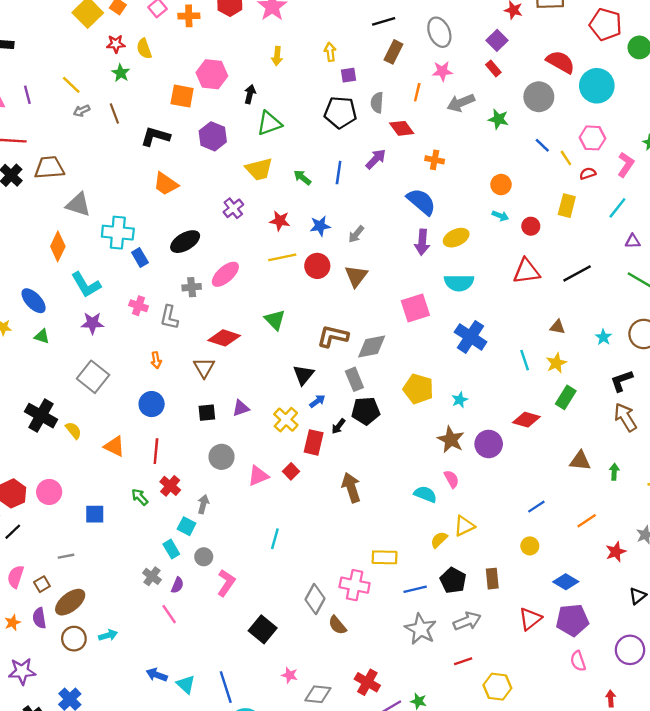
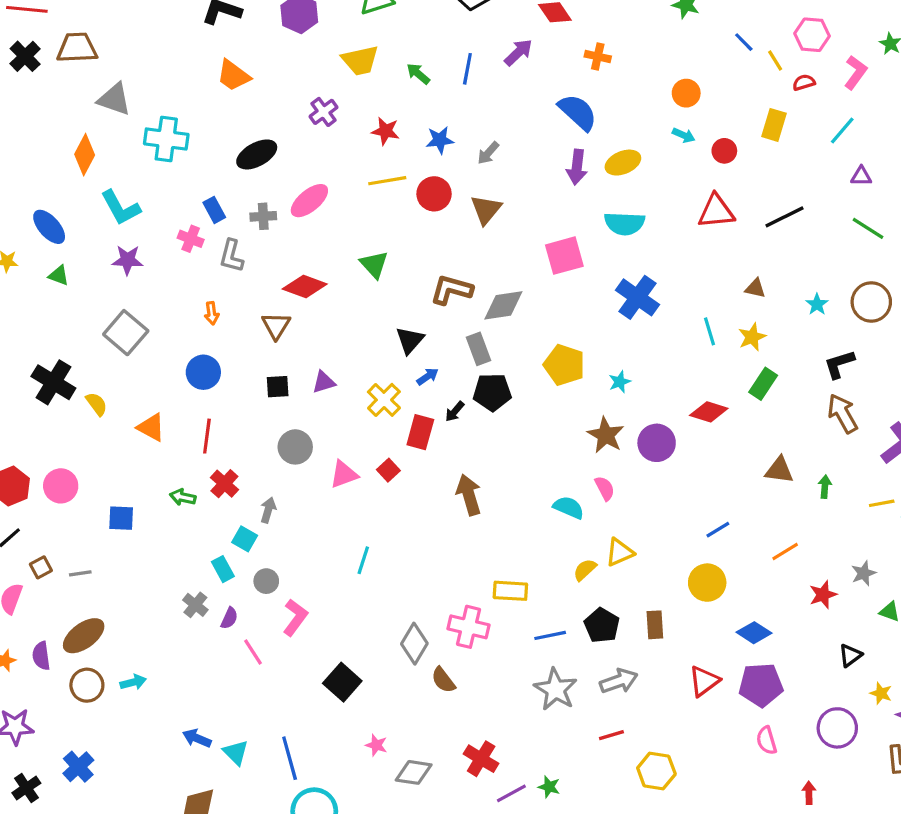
blue rectangle: (140, 258) -> (214, 210), moved
green arrow: (140, 497) -> (183, 497), turned -36
yellow circle: (530, 546) -> (707, 583), size x1.5
brown square: (42, 584) -> (41, 567), moved
pink line: (169, 614) -> (253, 652), moved

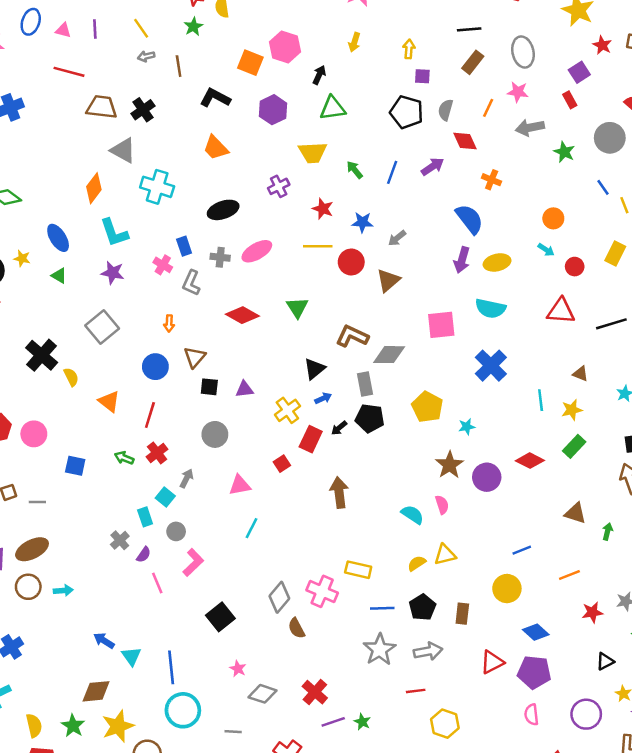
black cross: (25, 56) -> (143, 110), moved
brown triangle: (276, 326) -> (195, 357), moved
pink triangle: (344, 474) -> (240, 485), moved

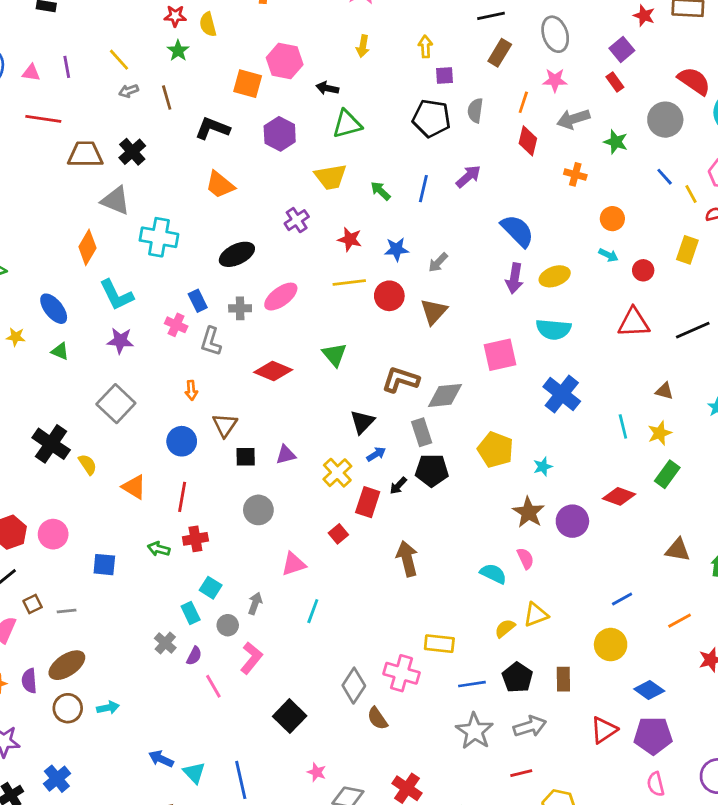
black arrow: (319, 75) -> (327, 88), turned -96
red diamond: (465, 141) -> (528, 141), moved, turned 45
orange cross: (492, 180) -> (575, 174), moved
red cross: (157, 453) -> (195, 539), turned 35
gray arrow: (187, 478) -> (255, 603), moved

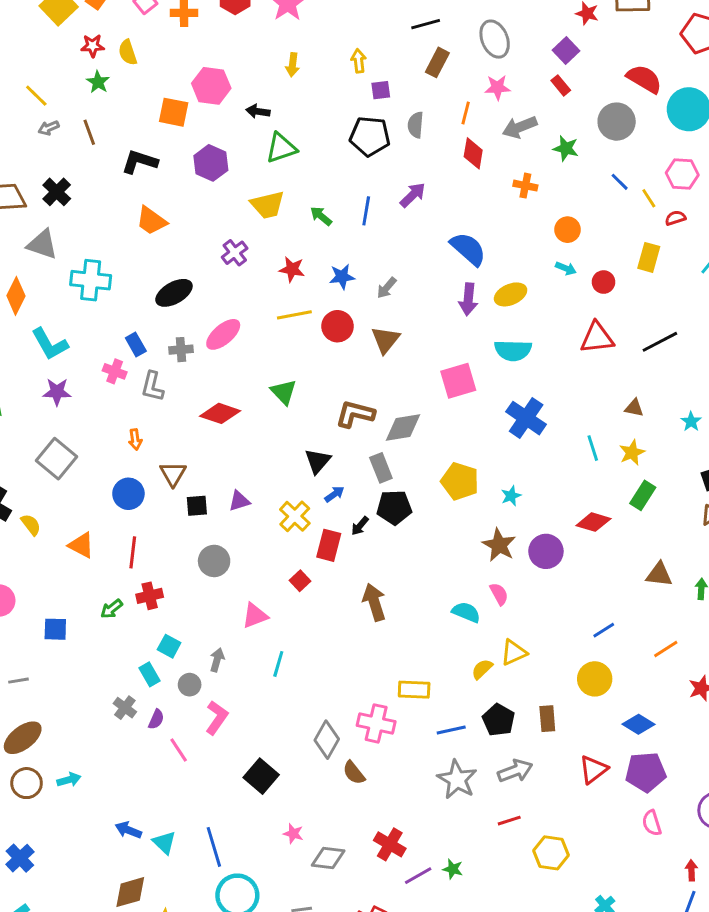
green arrow: (159, 549) -> (112, 609), turned -50

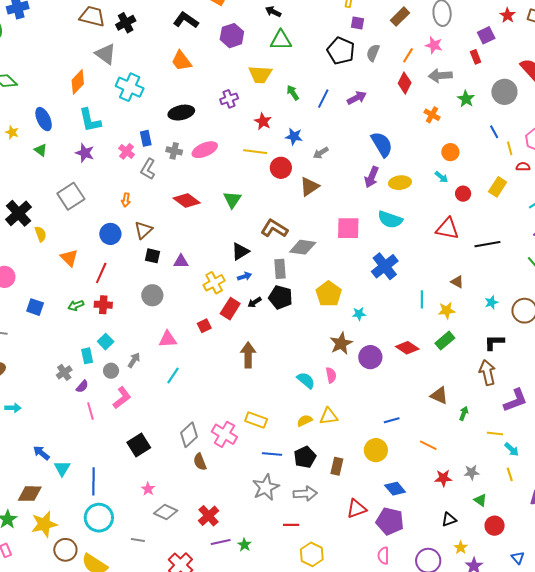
orange line: (666, 649) -> (428, 445), turned 42

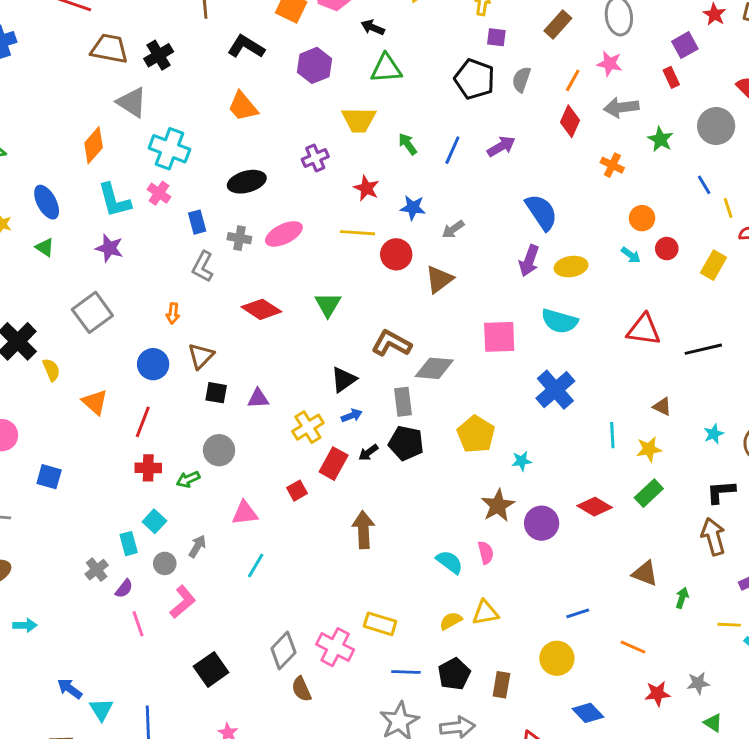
pink cross: (127, 151) -> (159, 193), moved
red circle: (463, 194) -> (667, 249), moved
green arrow: (76, 305) -> (188, 479), moved

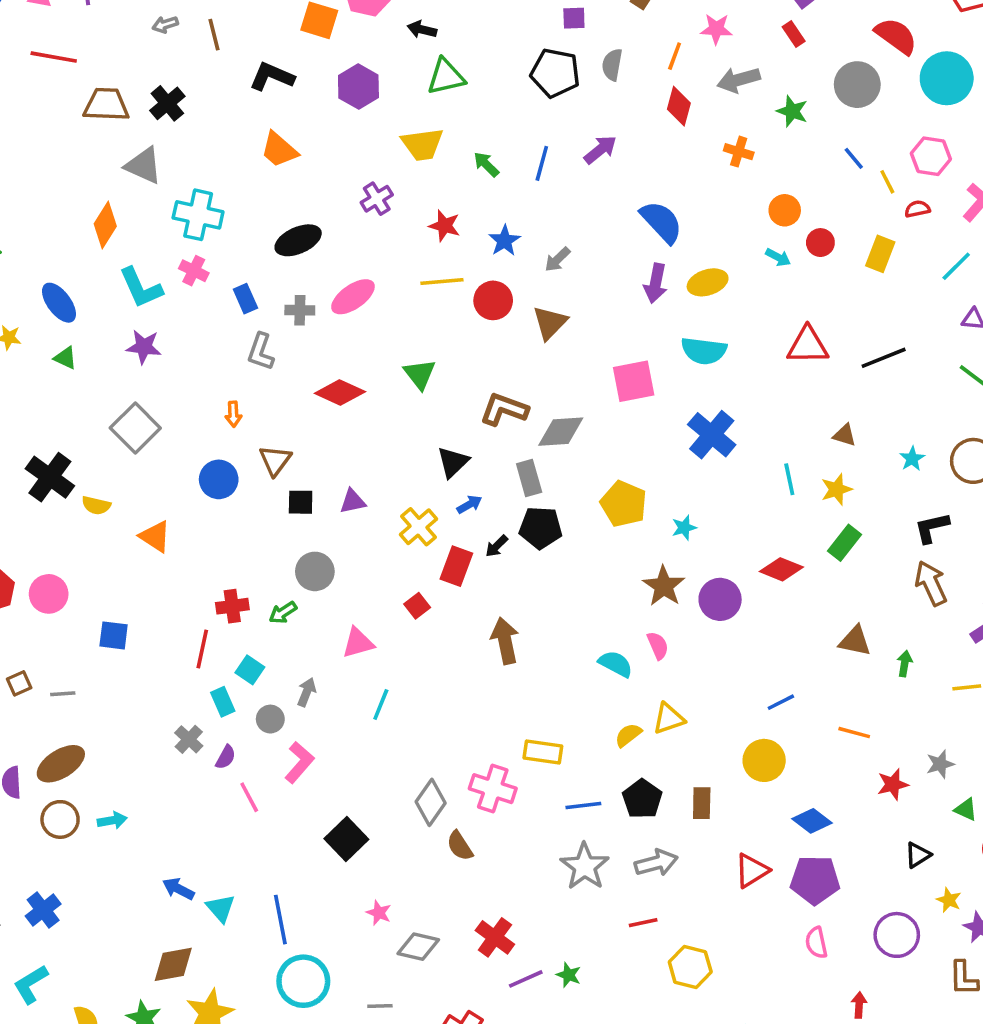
blue star: (413, 208) -> (504, 241), turned -30
yellow semicircle: (51, 370) -> (96, 505), turned 135
red line: (143, 422) -> (202, 649), moved

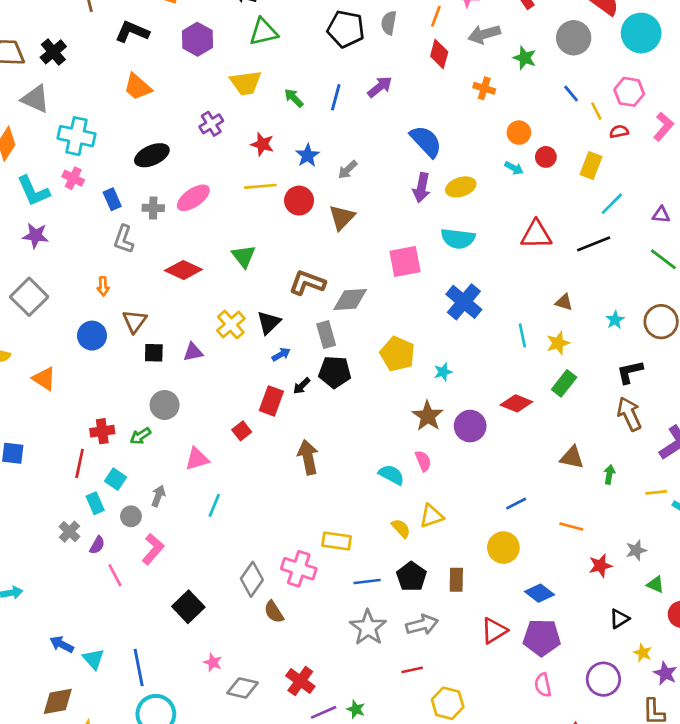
cyan line: (956, 266) -> (612, 204), moved
yellow cross: (418, 527) -> (231, 324), moved
yellow semicircle: (628, 735) -> (401, 528), turned 85

